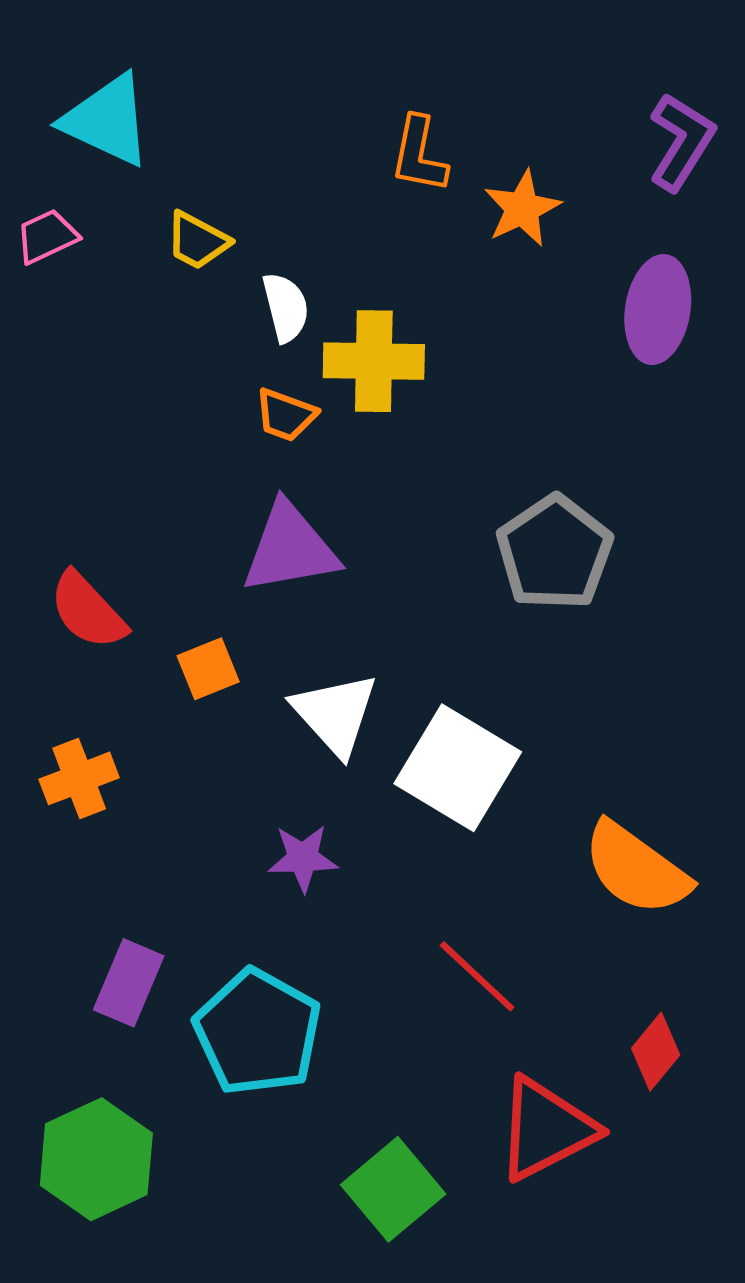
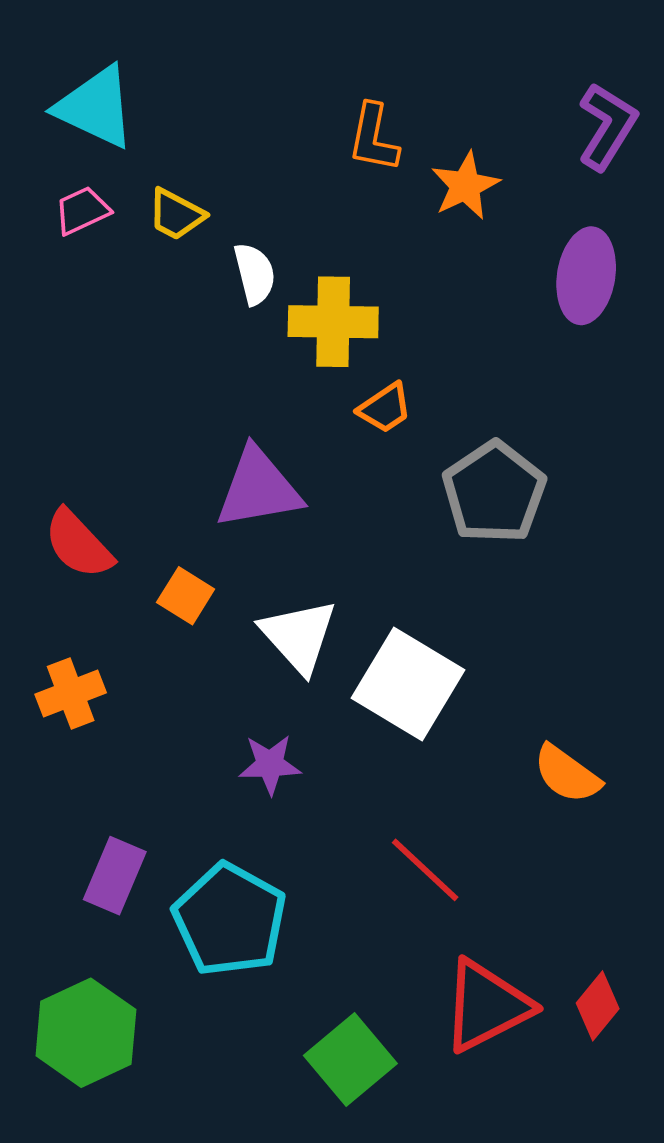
pink trapezoid: (47, 236) -> (82, 211), moved
orange trapezoid: (286, 415) -> (385, 408), moved, turned -54
orange square: (208, 669) -> (186, 596), turned -36
orange semicircle: (636, 869) -> (567, 774), size x0.7
red diamond: (656, 1052) -> (598, 1006), moved

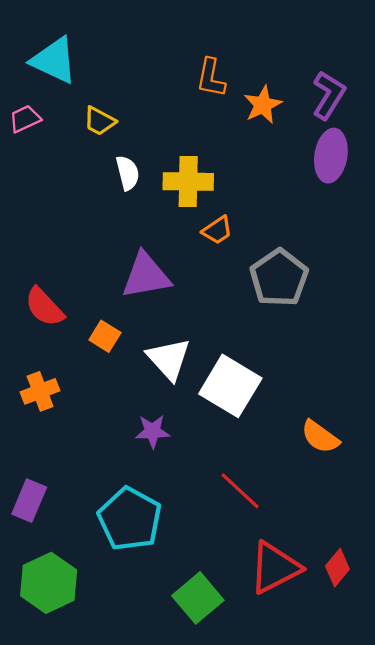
purple L-shape: (607, 126) -> (329, 95), moved
pink trapezoid: (82, 211) -> (25, 119), moved
white semicircle: (255, 274) -> (128, 173), moved
purple rectangle: (115, 876) -> (29, 501), moved

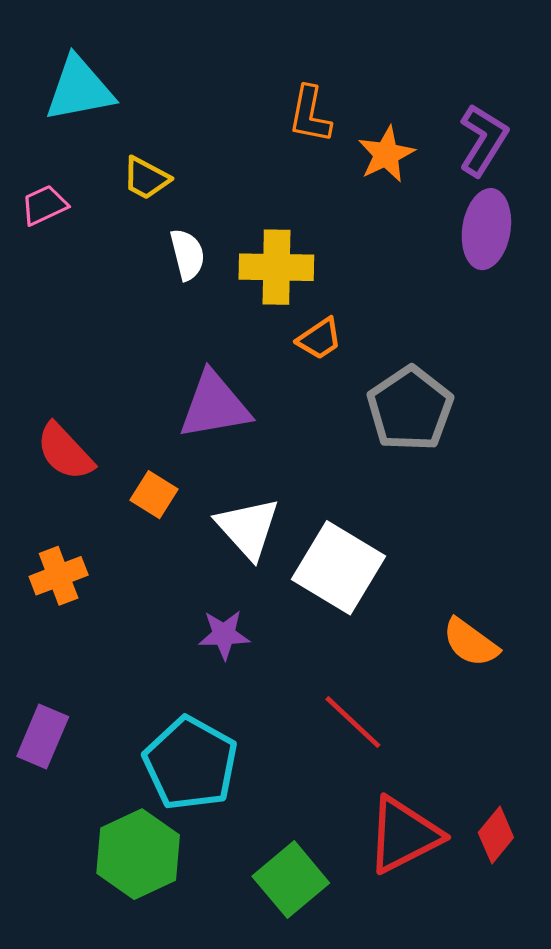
cyan triangle: (54, 60) -> (79, 89), turned -36
pink trapezoid: (25, 119) -> (44, 205), moved
green hexagon: (49, 583) -> (138, 854), moved

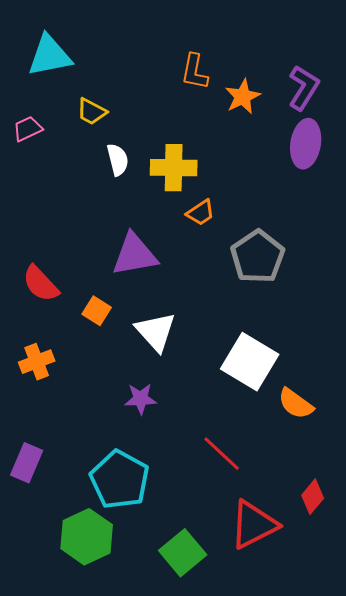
white square: (338, 568) -> (250, 362), moved
red diamond: (496, 835) -> (313, 497), moved

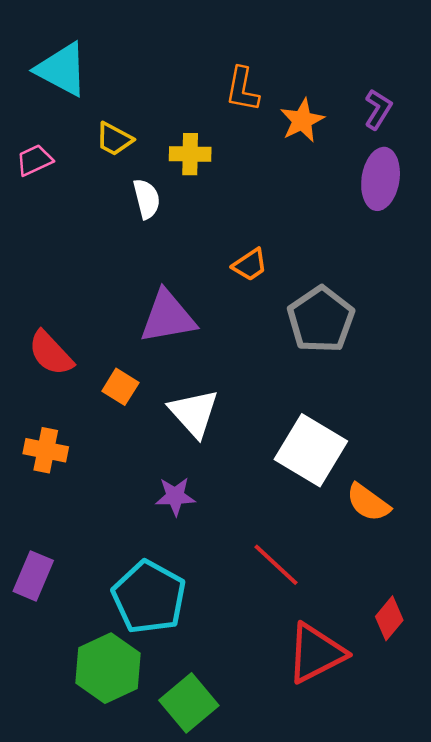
cyan triangle: (50, 56) -> (62, 69), turned 39
purple L-shape: (304, 88) -> (378, 109), size x0.7
yellow cross: (174, 168) -> (190, 154), moved, size x0.7
orange cross: (37, 362) -> (46, 450), turned 32
green square: (183, 553) -> (189, 703), moved

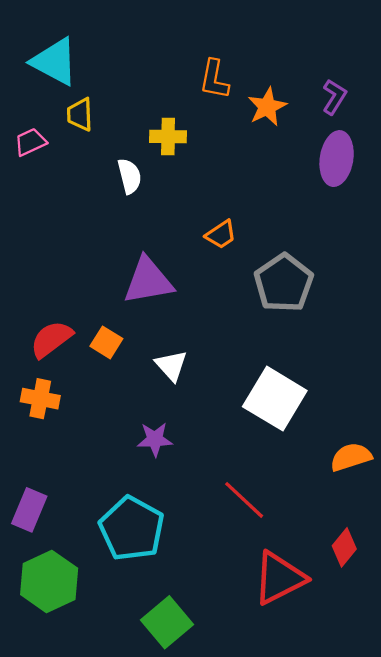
yellow trapezoid: (114, 139) -> (80, 114), moved, turned 60
red semicircle: (51, 353) -> (51, 339), moved, turned 96
white triangle: (194, 413) -> (171, 366), size x0.7
orange semicircle: (368, 503) -> (351, 457), moved, turned 126
green hexagon: (108, 668) -> (49, 581), moved

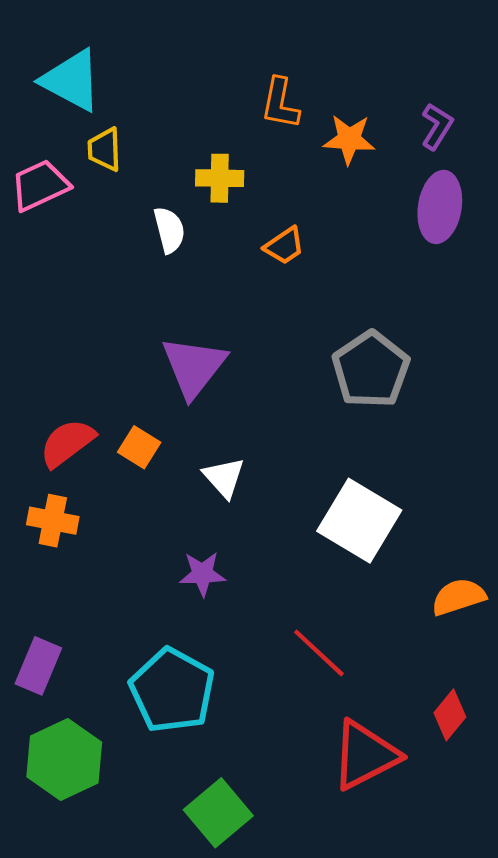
orange star: (267, 107) -> (349, 139), turned 30
pink trapezoid: (30, 142) -> (40, 185), size x1.4
orange trapezoid: (221, 235) -> (284, 246), moved
purple triangle: (148, 281) -> (194, 367), turned -42

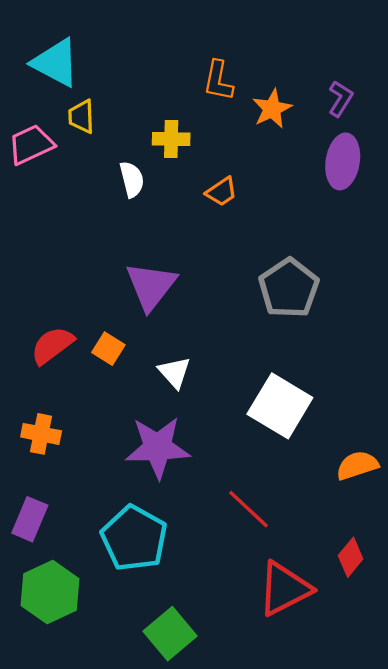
orange star: (349, 139) -> (272, 109), turned -30
orange cross: (53, 521) -> (41, 434), moved
purple star: (202, 574) -> (158, 447), size x1.8

